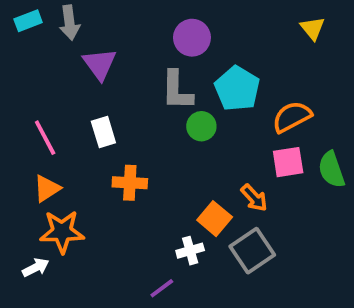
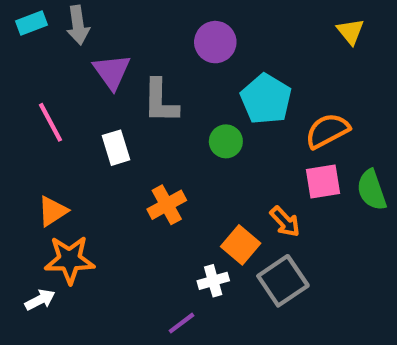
gray L-shape: (177, 90) -> (160, 101), moved
pink line: (45, 138) -> (51, 122), moved
orange cross: (130, 183) -> (167, 205), moved, turned -32

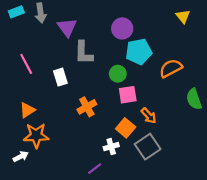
purple circle: (215, 42) -> (122, 28), moved
purple triangle: (112, 72) -> (67, 27), moved
cyan pentagon: (266, 99) -> (139, 52), turned 30
pink square: (323, 181) -> (128, 95), moved

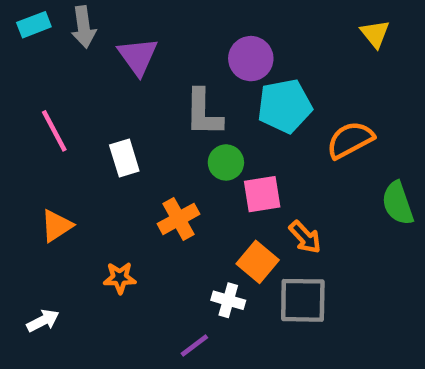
gray L-shape: (84, 53) -> (203, 113), moved
green circle: (118, 74) -> (226, 162), moved
orange star: (36, 136) -> (120, 278), moved, size x0.6
white cross: (111, 147) -> (228, 300), turned 32
gray square: (148, 147) -> (303, 300), turned 35

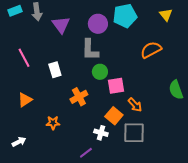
purple circle: (251, 59) -> (98, 24), moved
cyan pentagon: (285, 106) -> (125, 16), moved
orange semicircle: (350, 140) -> (151, 50), moved

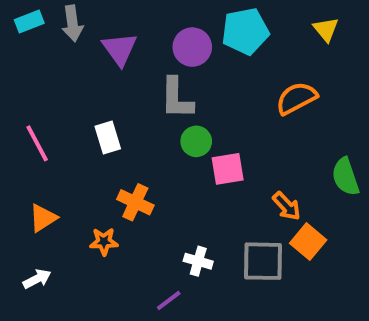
pink line: (24, 58) -> (37, 143), moved
orange cross: (79, 97) -> (135, 202), moved, turned -36
orange triangle: (25, 100) -> (43, 218), moved
orange arrow: (135, 105) -> (287, 206), moved
orange square: (114, 116) -> (308, 242), moved

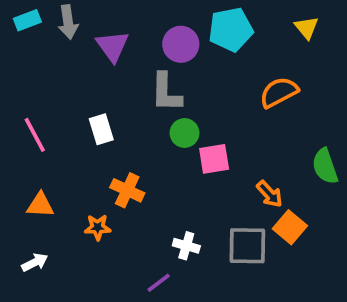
orange triangle: (43, 218) -> (40, 205), turned 36

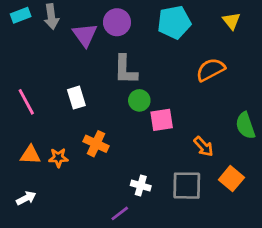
purple circle: (181, 44) -> (117, 22), moved
orange star: (98, 227) -> (58, 158), moved
orange square: (290, 227) -> (231, 179), moved

